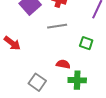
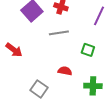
green cross: (77, 80) -> (93, 86), moved

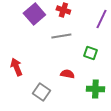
red arrow: (14, 50) -> (16, 67), moved, turned -150

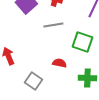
green square: (90, 53) -> (82, 42), size x1.5

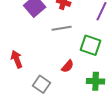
red semicircle: (59, 63) -> (68, 66), turned 120

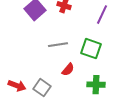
gray line: (62, 28) -> (58, 45), moved
red arrow: (17, 59) -> (17, 86), moved, turned 132

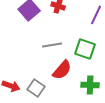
red semicircle: (68, 70) -> (62, 70), size x1.5

